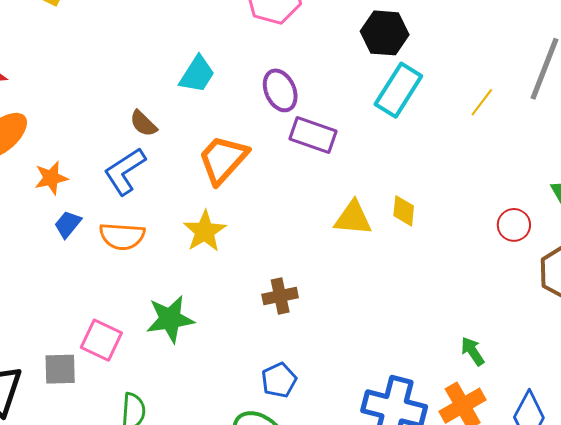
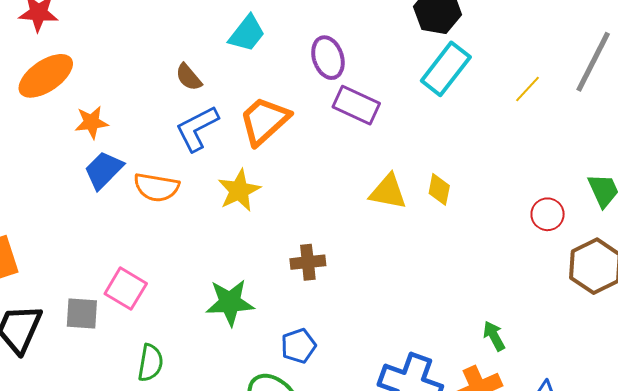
blue L-shape: (125, 171) -> (197, 128), moved
blue trapezoid: (68, 224) -> (104, 170), size x1.4
green star: (170, 319) -> (230, 302), moved

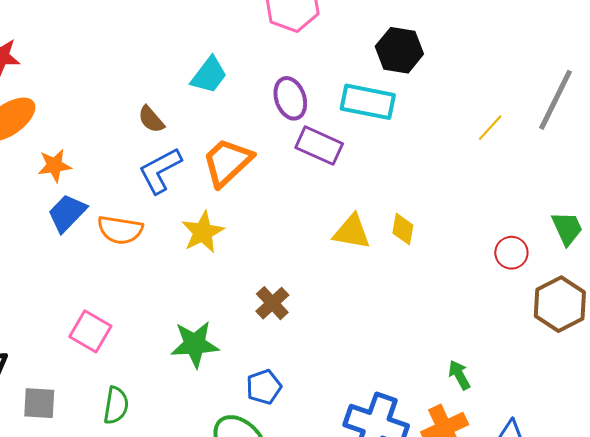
cyan rectangle: (446, 69) -> (368, 102), moved, turned 64
brown cross: (308, 262) -> (272, 303), turned -36
gray square: (82, 313) -> (39, 403), moved

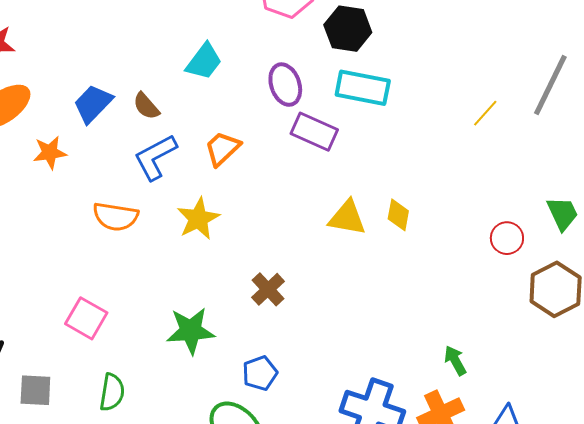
black hexagon: (399, 50) -> (348, 29), moved
orange trapezoid: (227, 162) -> (222, 148), size x0.7
blue trapezoid: (67, 213) -> (93, 104), moved

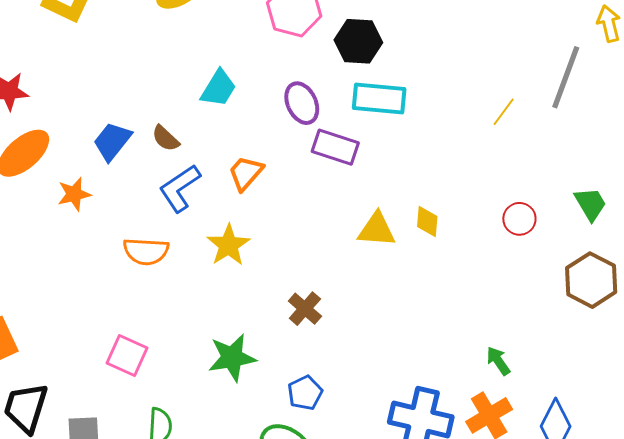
red circle: (507, 238) -> (519, 219), moved

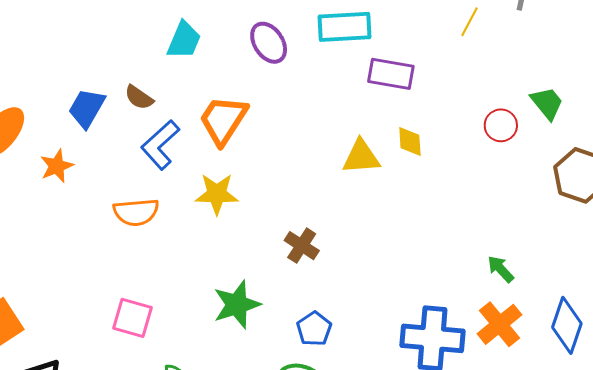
purple rectangle: (335, 147) -> (391, 74), moved
orange trapezoid: (246, 173) -> (223, 120), size x1.4
green trapezoid: (590, 204) -> (547, 103), moved
yellow star: (228, 245) -> (217, 194), turned -30

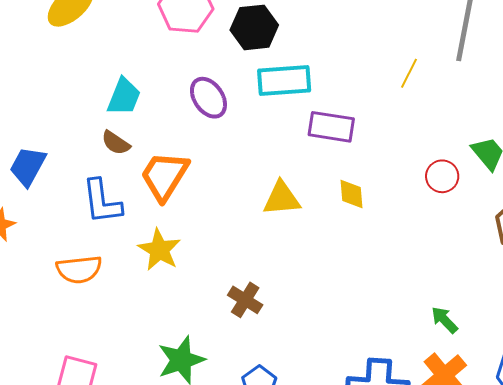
brown semicircle: (139, 97) -> (116, 143), moved
blue L-shape: (160, 145) -> (102, 202), turned -54
yellow triangle: (361, 157) -> (282, 198), moved
yellow star: (217, 194) -> (159, 250), turned 30

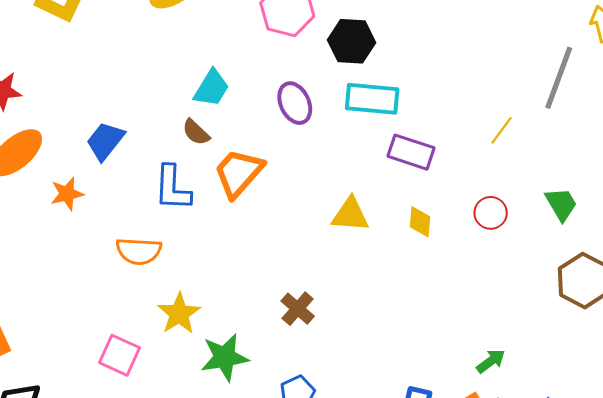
yellow line: (409, 73) -> (502, 130), moved
red circle: (442, 176) -> (491, 213), moved
yellow star: (159, 250) -> (179, 314), moved
green arrow: (444, 320) -> (491, 361), turned 88

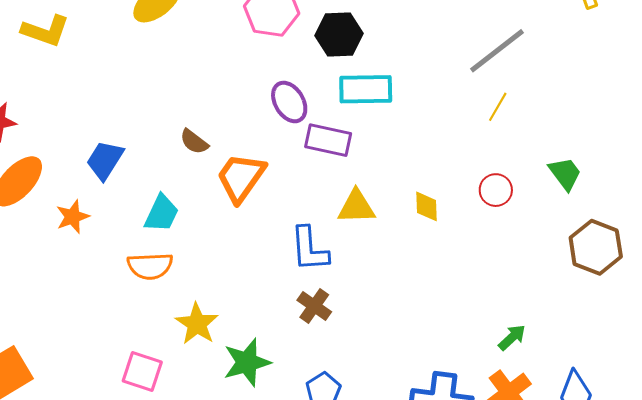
gray line: (559, 78) -> (497, 51), moved, turned 38
cyan trapezoid: (212, 88) -> (162, 213), moved
purple rectangle: (411, 152) -> (328, 140), moved
blue L-shape: (173, 188) -> (309, 249), moved

